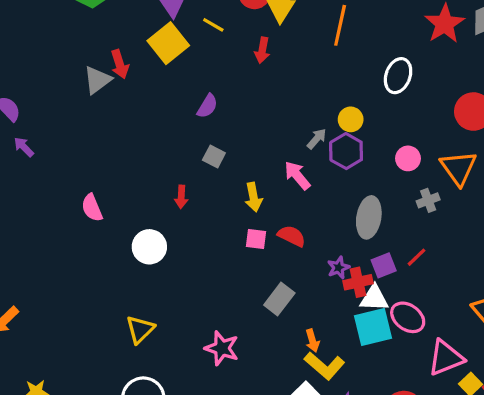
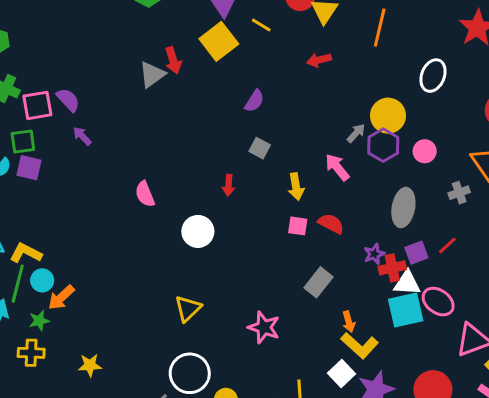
red arrow: (262, 50) -> (319, 60), moved, turned 65
yellow circle: (351, 119) -> (388, 116), size x1.5
pink circle: (408, 158) -> (425, 151), moved

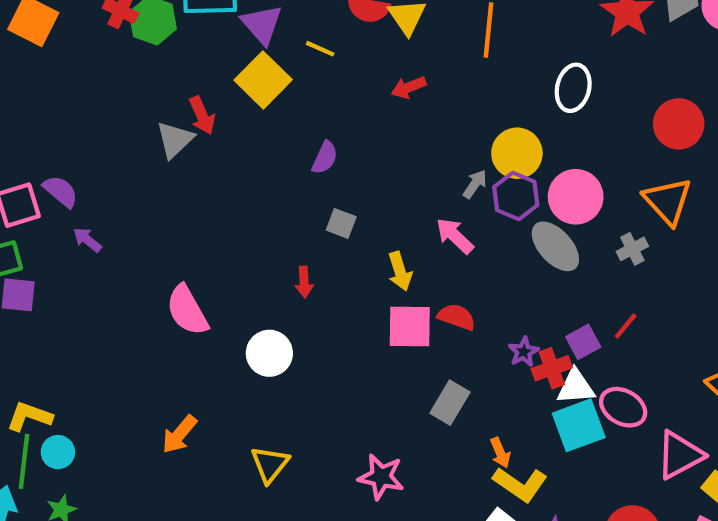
pink circle: (425, 151) -> (576, 197), size x1.6
pink semicircle: (145, 194) -> (187, 310), size x1.4
gray ellipse: (403, 208) -> (555, 246), moved, turned -45
pink square: (298, 226) -> (410, 327), size x1.6
orange arrow: (61, 298) -> (179, 434), moved

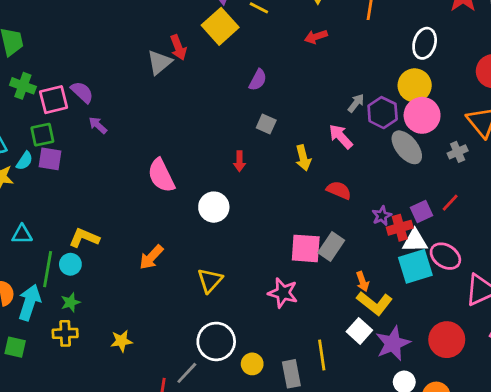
yellow circle: (517, 153) -> (415, 85), moved
pink square: (410, 327) -> (306, 248), moved
yellow L-shape: (29, 416) -> (84, 238), moved

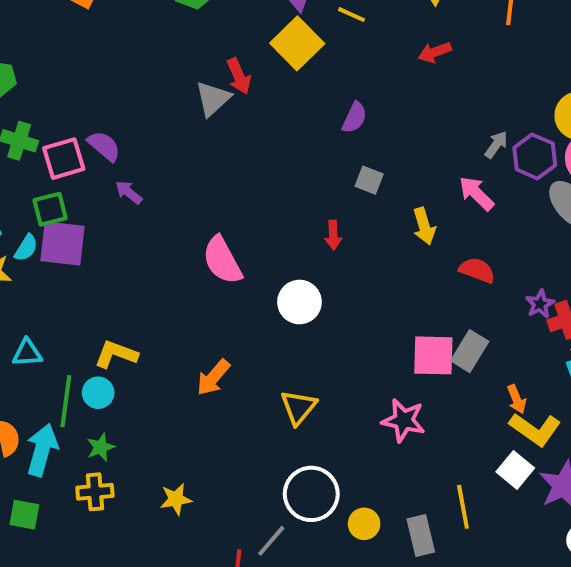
purple square: (50, 159) -> (62, 243), size x1.4

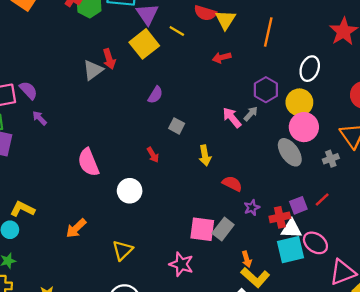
purple semicircle: (354, 118) -> (155, 95), moved
purple hexagon: (535, 156) -> (266, 90), moved
pink arrow: (476, 193) -> (232, 118), moved
red arrow: (333, 235) -> (153, 155), turned -35
purple star: (540, 304) -> (252, 208), moved

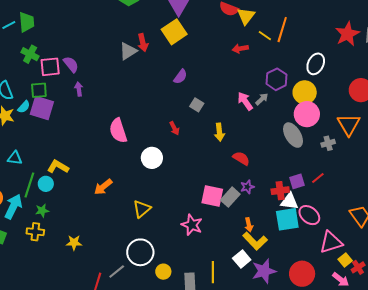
yellow line: (177, 31) -> (265, 36), moved
purple arrow: (40, 118) -> (79, 89), turned 32
purple star: (252, 208) -> (247, 187), moved

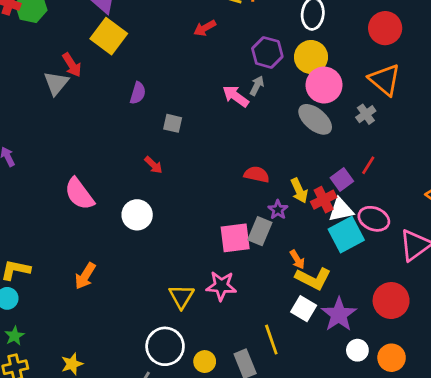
yellow arrow: (219, 132) -> (299, 191), moved
yellow triangle: (142, 209) -> (181, 296), moved

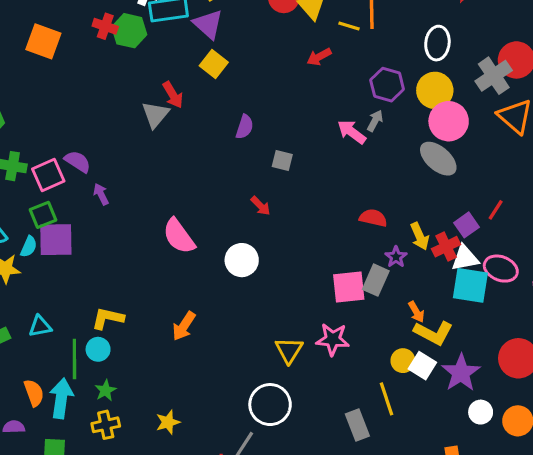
yellow square: (109, 36) -> (214, 64), size x0.7
gray cross: (366, 114) -> (494, 76), moved, size x1.6
cyan square: (346, 235) -> (470, 285), turned 36
yellow circle: (205, 362) -> (403, 361), moved

